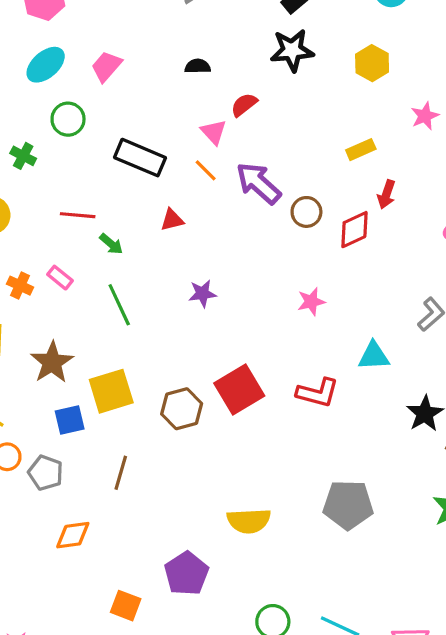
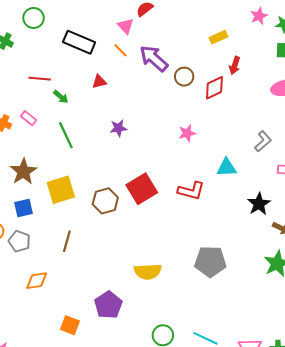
blue square: (70, 420) -> (23, 208), moved

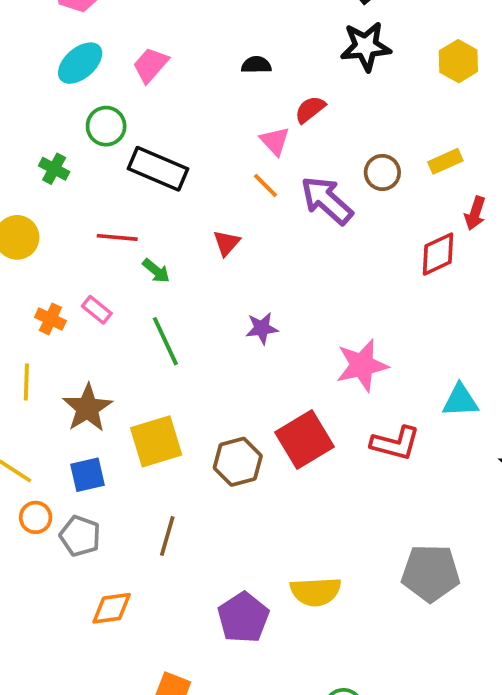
black rectangle: (79, 42) -> (158, 169), moved
brown circle: (184, 77) -> (382, 172), moved
red triangle: (99, 82) -> (227, 243), turned -35
pink star: (187, 133) -> (362, 365), moved, size x1.6
purple pentagon: (108, 305) -> (243, 618), moved

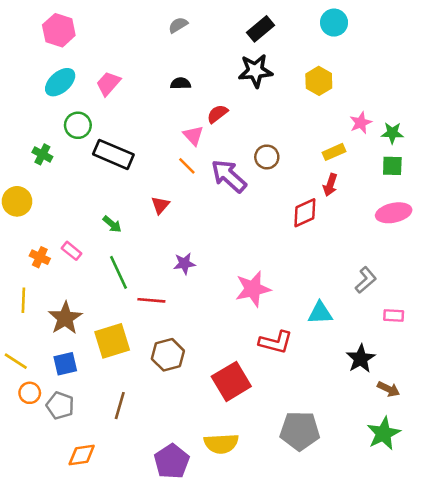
yellow rectangle: (445, 161) -> (334, 152), moved
red line: (117, 237) -> (151, 300), moved
red square: (304, 440) -> (231, 381), moved

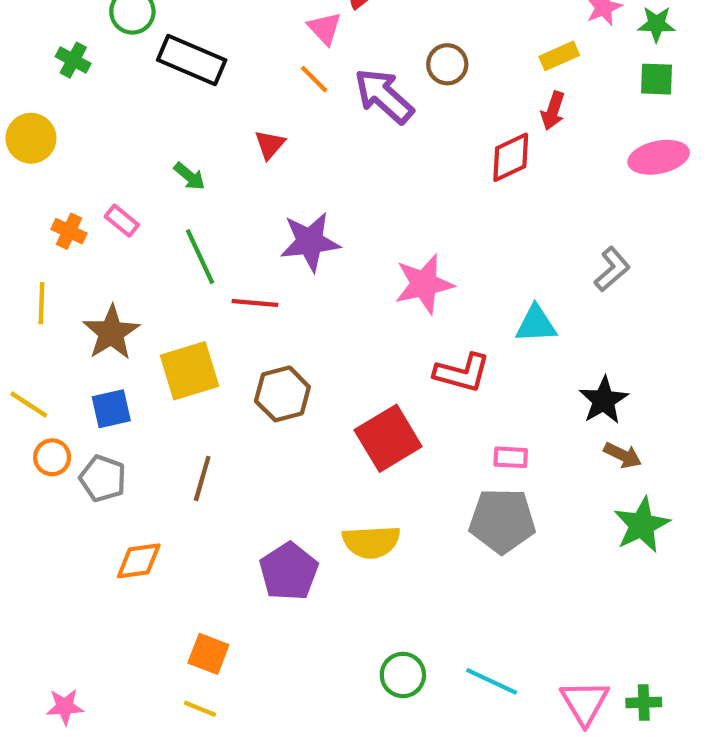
purple star: (184, 263) -> (310, 242), size x1.6
pink rectangle: (394, 315) -> (511, 457), moved
brown arrow: (389, 389) -> (623, 455), moved

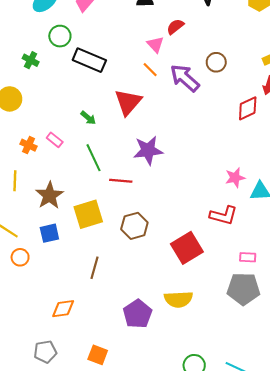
red triangle: (270, 145) -> (128, 102), size x1.8
pink star: (424, 284) -> (235, 178), moved, size x0.7
gray pentagon: (103, 478) -> (45, 352), moved, turned -30

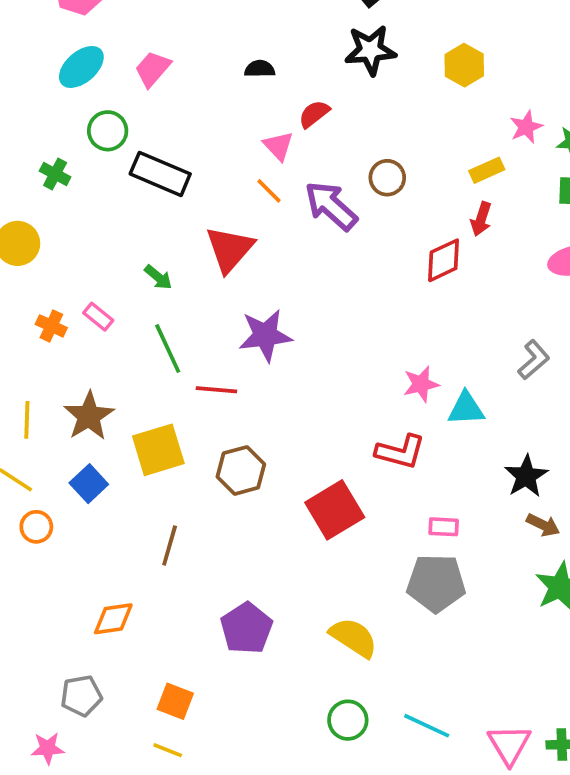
yellow line: (15, 181) -> (27, 420), moved
blue square: (49, 233) -> (89, 484), turned -30
yellow semicircle: (178, 299) -> (353, 638), moved, turned -144

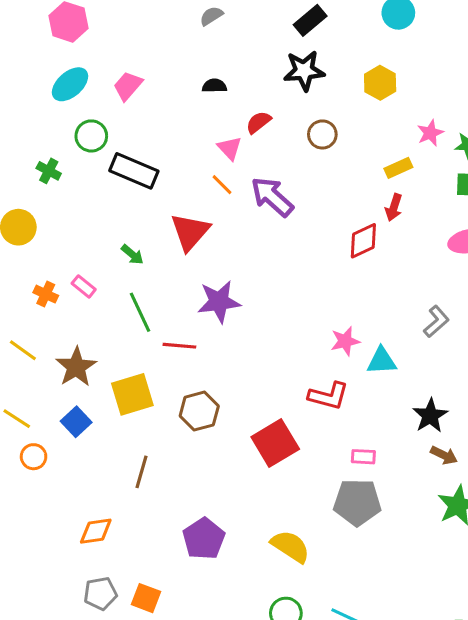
brown circle: (387, 178) -> (322, 134), moved
yellow line: (27, 420) -> (23, 350), moved, turned -56
gray pentagon: (81, 696) -> (100, 593), moved

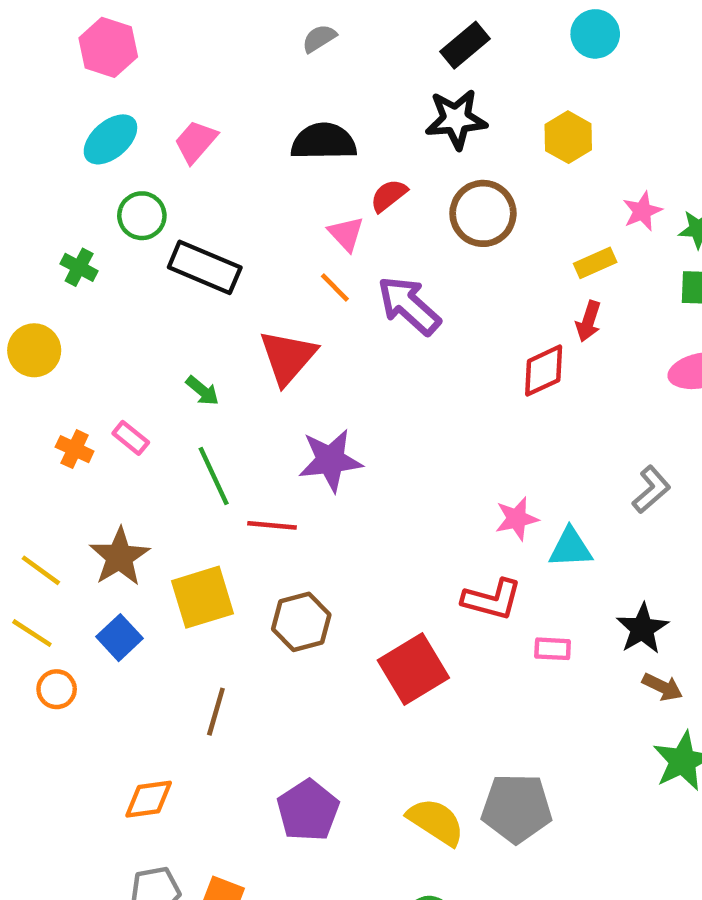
black semicircle: (214, 86) -> (324, 142), size x1.8
brown circle: (322, 134) -> (483, 213), size x1.5
yellow line: (23, 350) -> (41, 570), moved
pink rectangle: (363, 457) -> (553, 649), moved
gray pentagon: (357, 502) -> (517, 808), moved

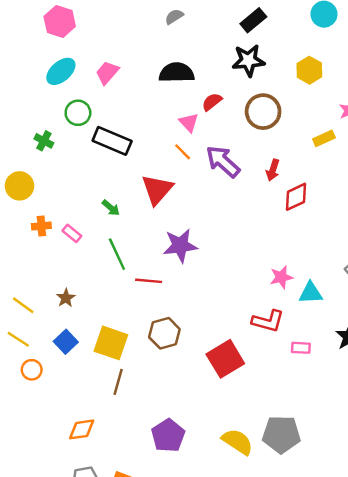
red arrow: (588, 321) -> (273, 170), moved
orange cross: (75, 449) -> (41, 226), moved, turned -30
brown star: (119, 557) -> (66, 298), size x0.6
yellow square: (202, 597) -> (111, 343), moved, turned 36

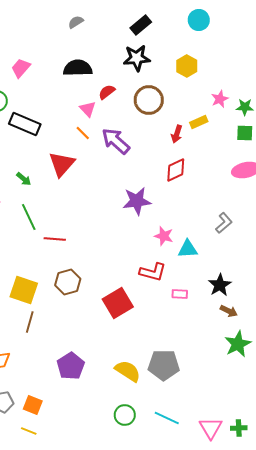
red arrow: (273, 170) -> (177, 134), moved
purple star: (180, 246) -> (137, 201), moved
pink star: (281, 277) -> (164, 236), turned 30

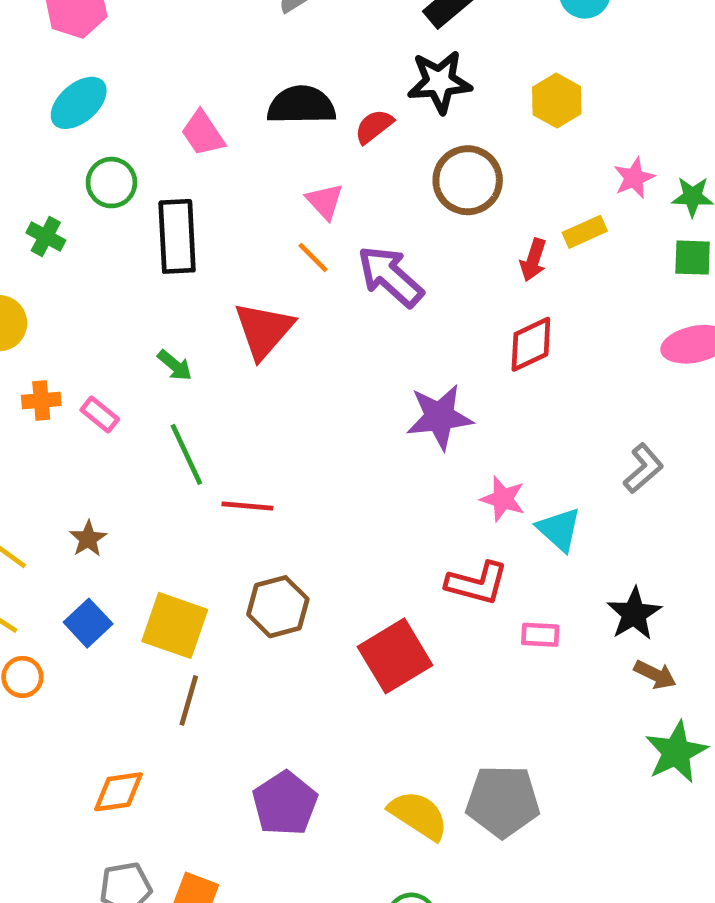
pink trapezoid: (21, 68) -> (203, 133), moved, turned -75
red semicircle: (107, 92) -> (374, 126), moved
black rectangle: (25, 124) -> (177, 236), turned 64
cyan triangle: (188, 249) -> (559, 529), turned 45

